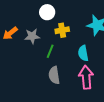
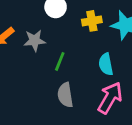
yellow cross: (62, 30) -> (92, 21), moved
pink arrow: (86, 77) -> (110, 98), turned 35

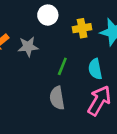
green line: (60, 61) -> (62, 66), moved

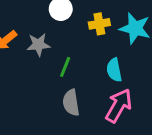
green line: (62, 66) -> (65, 67), moved

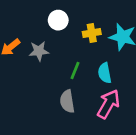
green line: (65, 67) -> (75, 70), moved

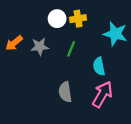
yellow cross: (92, 33) -> (78, 19), moved
green line: (75, 70) -> (71, 49), moved

